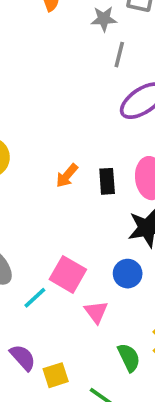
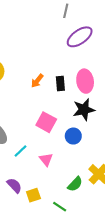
pink square: (68, 274) -> (46, 122), moved
pink triangle: (96, 312) -> (46, 159), moved
green semicircle: (129, 358) -> (75, 184), turned 70

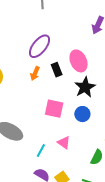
purple ellipse: (80, 37) -> (40, 46), moved
cyan line: (20, 151) -> (41, 150), moved

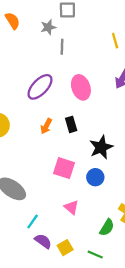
purple ellipse: (40, 46) -> (40, 87), moved
pink ellipse: (79, 61) -> (81, 87), moved
cyan line: (41, 150) -> (33, 221), moved

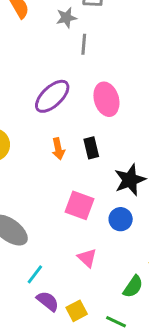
orange arrow: (46, 126) -> (58, 149), turned -42

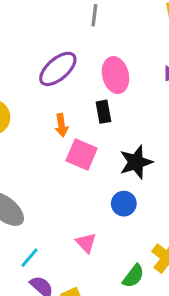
black rectangle: (91, 148) -> (103, 112), moved
pink square: (79, 205) -> (82, 154), moved

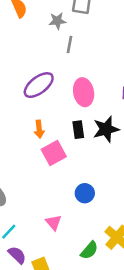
black rectangle: (103, 112) -> (78, 130), moved
pink square: (82, 154) -> (54, 153), turned 35
black star: (136, 162) -> (106, 129), moved

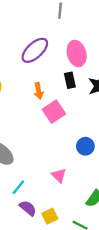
black rectangle: (78, 130) -> (70, 80), moved

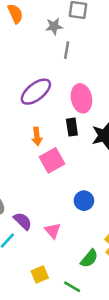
purple semicircle: (28, 208) -> (23, 221), moved

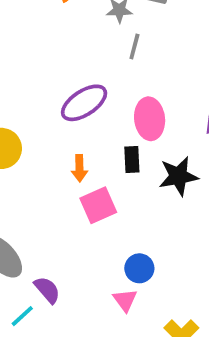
pink triangle: (53, 231) -> (125, 300), moved

